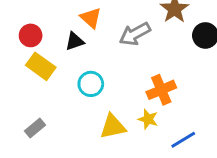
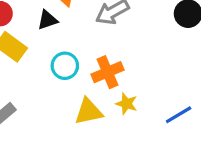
orange cross: (161, 90) -> (107, 72), moved
blue line: (183, 140) -> (179, 115), moved

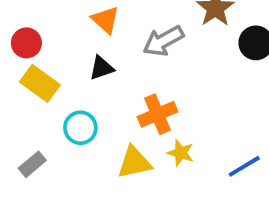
black triangle: (47, 20) -> (102, 68), moved
cyan circle: (65, 66) -> (80, 128), moved

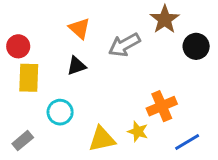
yellow rectangle: (40, 83) -> (29, 78), turned 56
orange cross: (158, 114) -> (162, 106), moved

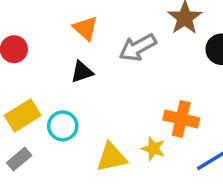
yellow rectangle: (29, 78) -> (23, 115), moved, turned 56
orange cross: (162, 106) -> (181, 119), turned 36

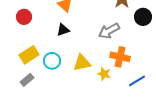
gray arrow: (138, 47) -> (109, 31), moved
yellow triangle: (112, 157) -> (82, 63), moved

